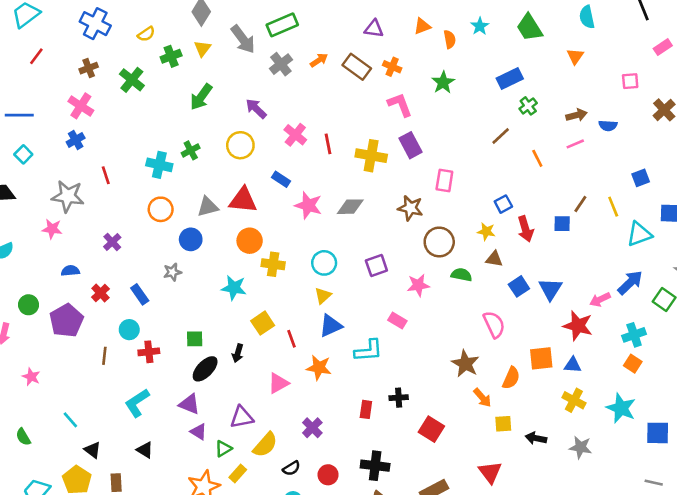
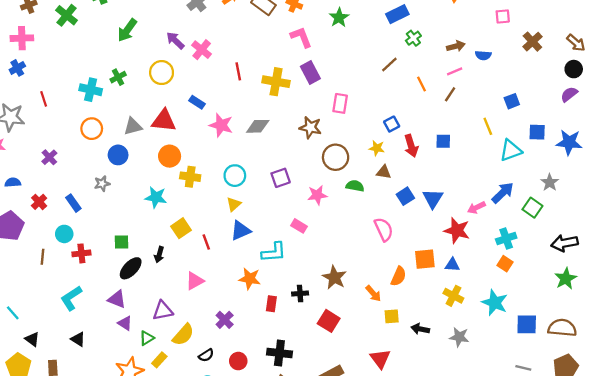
pink cross: (81, 106) -> (22, 38), turned -35
pink cross: (295, 135) -> (202, 50), moved
brown line: (580, 204) -> (450, 94), moved
brown star: (465, 364) -> (334, 277), moved
orange star: (319, 368) -> (250, 279), moved

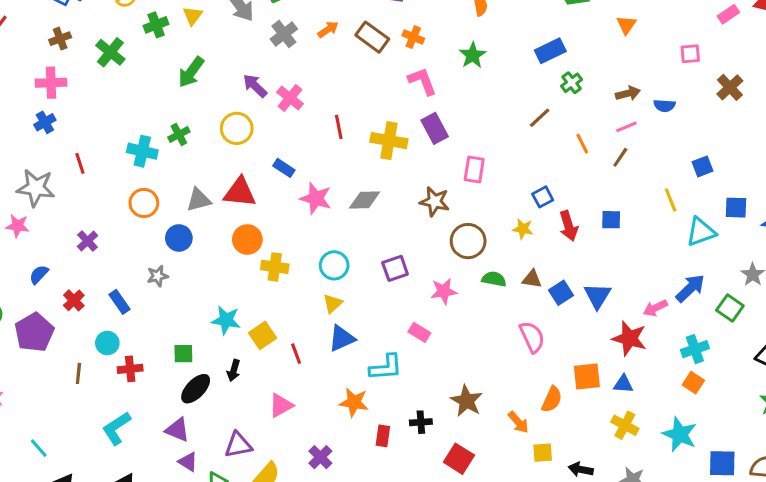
brown triangle: (384, 172) -> (532, 279), moved
blue semicircle: (13, 182) -> (39, 275), turned -42
cyan star: (156, 197) -> (226, 320), moved

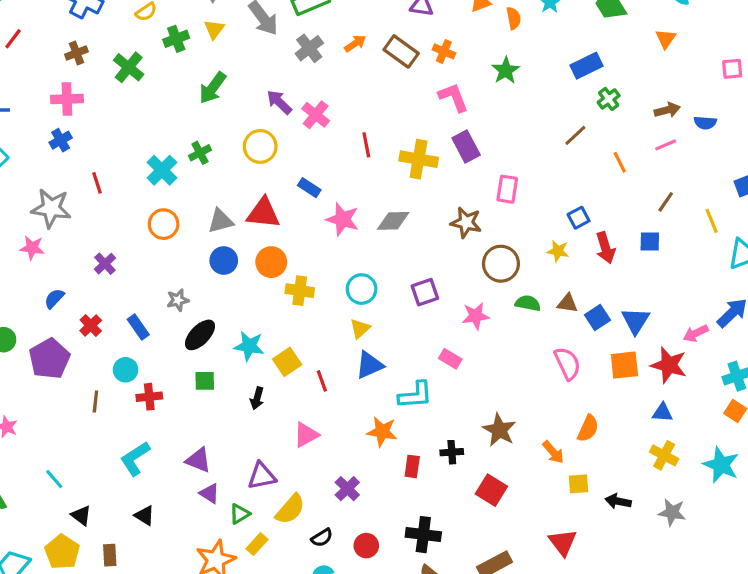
cyan cross: (142, 151) -> (162, 170), turned 32
brown line: (620, 157) -> (666, 202), moved
blue circle: (179, 238) -> (224, 261), moved
orange square: (587, 377) -> (624, 365), moved
black ellipse: (196, 389) -> (200, 335), moved

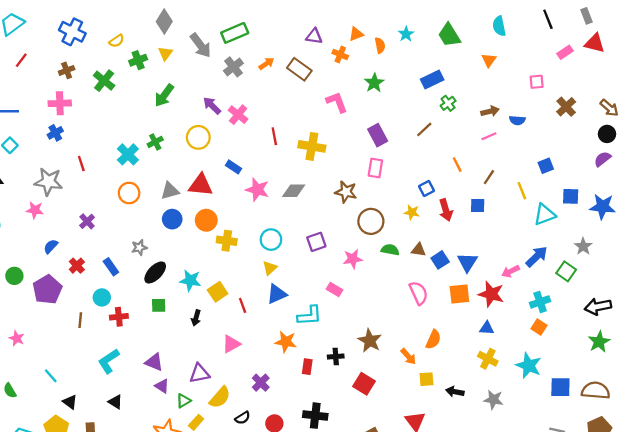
orange cross: (444, 51) -> (340, 54), moved
purple rectangle: (466, 146) -> (378, 135), moved
orange line: (620, 162) -> (457, 165), moved

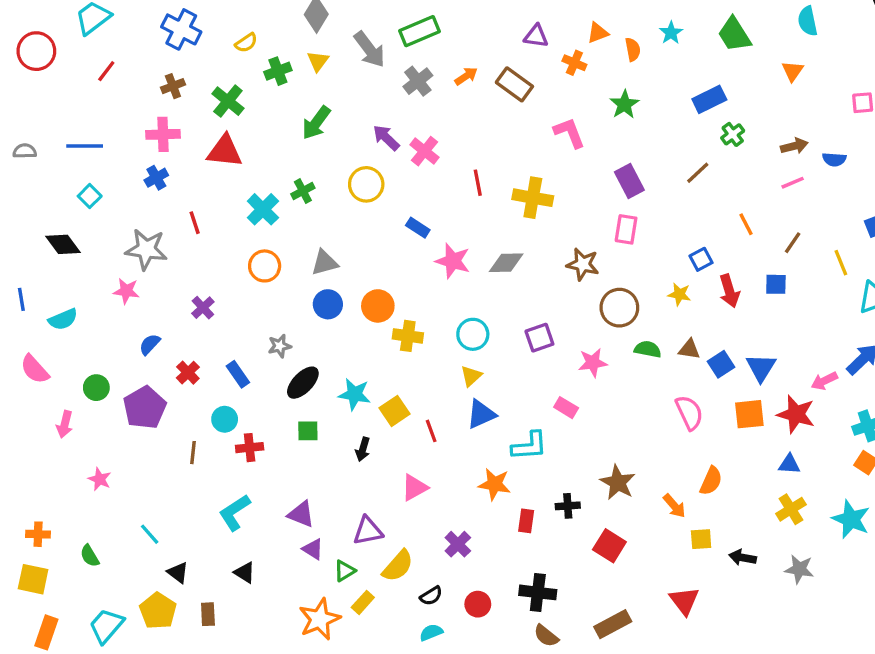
red triangle: (201, 185) -> (225, 151), moved
yellow cross: (488, 359) -> (791, 509), turned 30

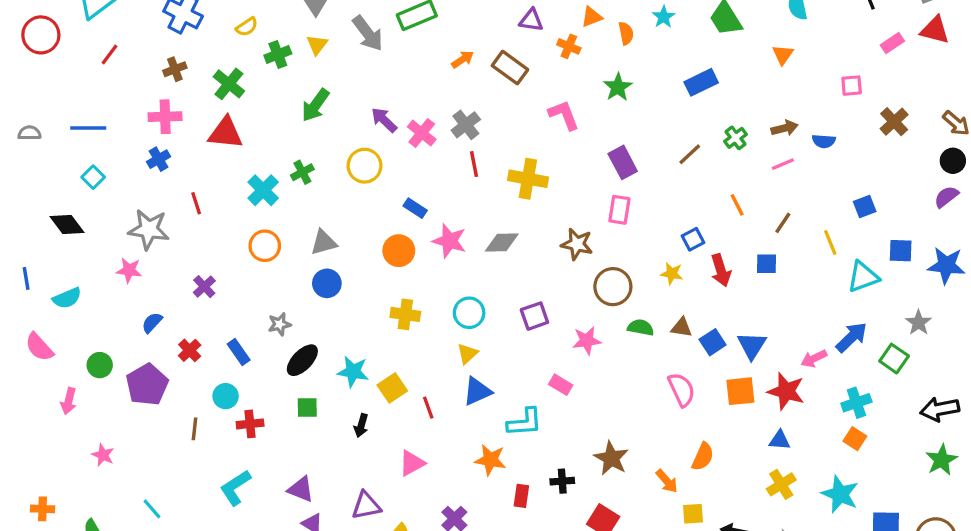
gray cross: (418, 81) -> (466, 125), moved
green cross: (733, 134) -> (735, 138), moved
orange circle: (378, 306) -> (399, 251), moved

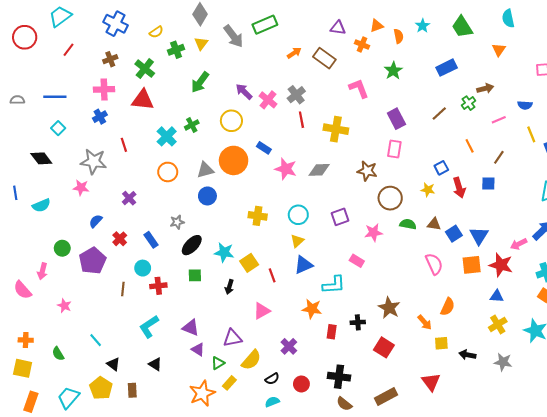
brown arrow: (785, 128) -> (485, 88), moved
yellow line: (830, 242) -> (531, 134), moved
orange circle: (399, 251) -> (234, 160), moved, size x1.4
pink semicircle: (39, 347) -> (23, 290), moved

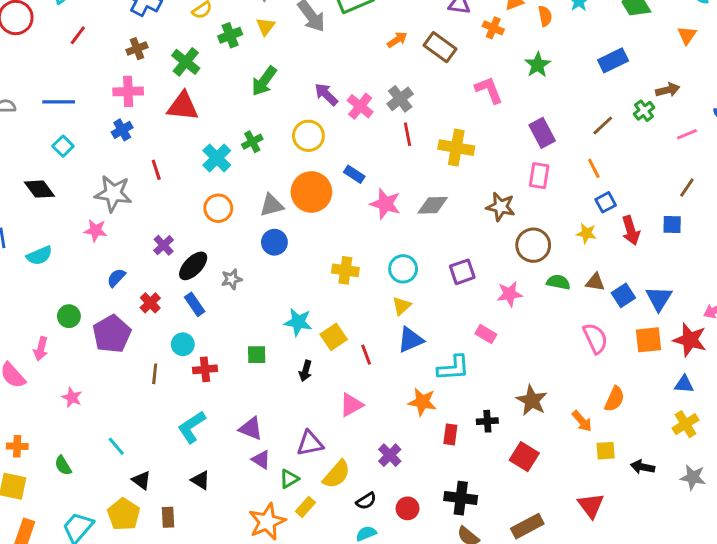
orange line: (470, 146) -> (594, 168), moved
black ellipse: (192, 245) -> (193, 266), moved

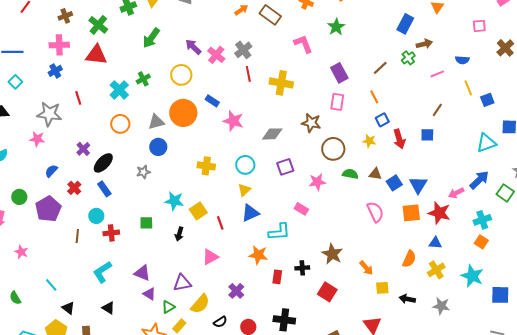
blue rectangle: (613, 60) -> (405, 24), moved, turned -36
gray diamond: (433, 205) -> (272, 134), moved
gray star: (232, 279) -> (143, 172), moved
orange semicircle: (615, 399) -> (409, 259), moved

